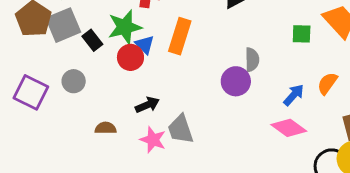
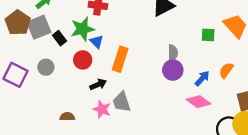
orange rectangle: (180, 36) -> (120, 59), moved
red circle: (130, 57) -> (83, 60), moved
purple circle: (236, 81) -> (173, 70), moved
brown semicircle: (106, 128) -> (67, 117), moved

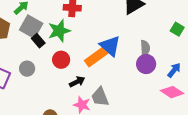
gray square: (39, 27) -> (31, 27), moved, turned -35
green square: (208, 35) -> (177, 29), turned 32
blue triangle: (97, 42) -> (110, 46), moved, size x1.6
orange rectangle: (120, 59) -> (96, 57), turned 40

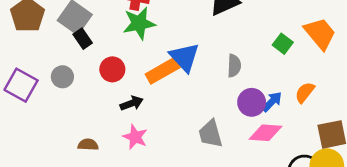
green star: (59, 31) -> (139, 23), moved
purple circle: (146, 64) -> (252, 102), moved
pink diamond: (172, 92) -> (266, 133), turned -35
gray trapezoid: (100, 97) -> (211, 134), moved

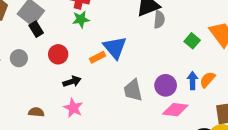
green star: (139, 23) -> (81, 19), size x0.7
gray semicircle: (234, 66) -> (159, 20), moved
orange rectangle: (163, 71) -> (97, 57), size x0.6
blue arrow: (272, 102) -> (192, 81), moved, turned -48
gray trapezoid: (211, 134) -> (133, 90), moved

